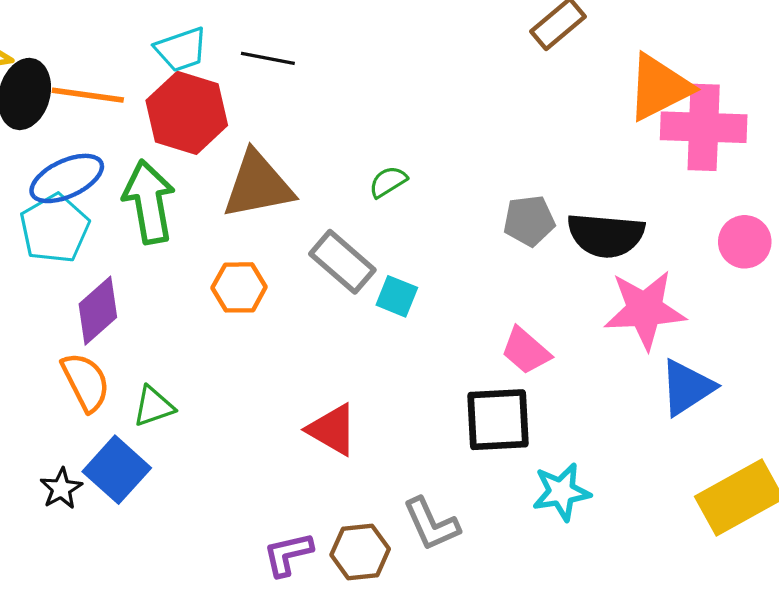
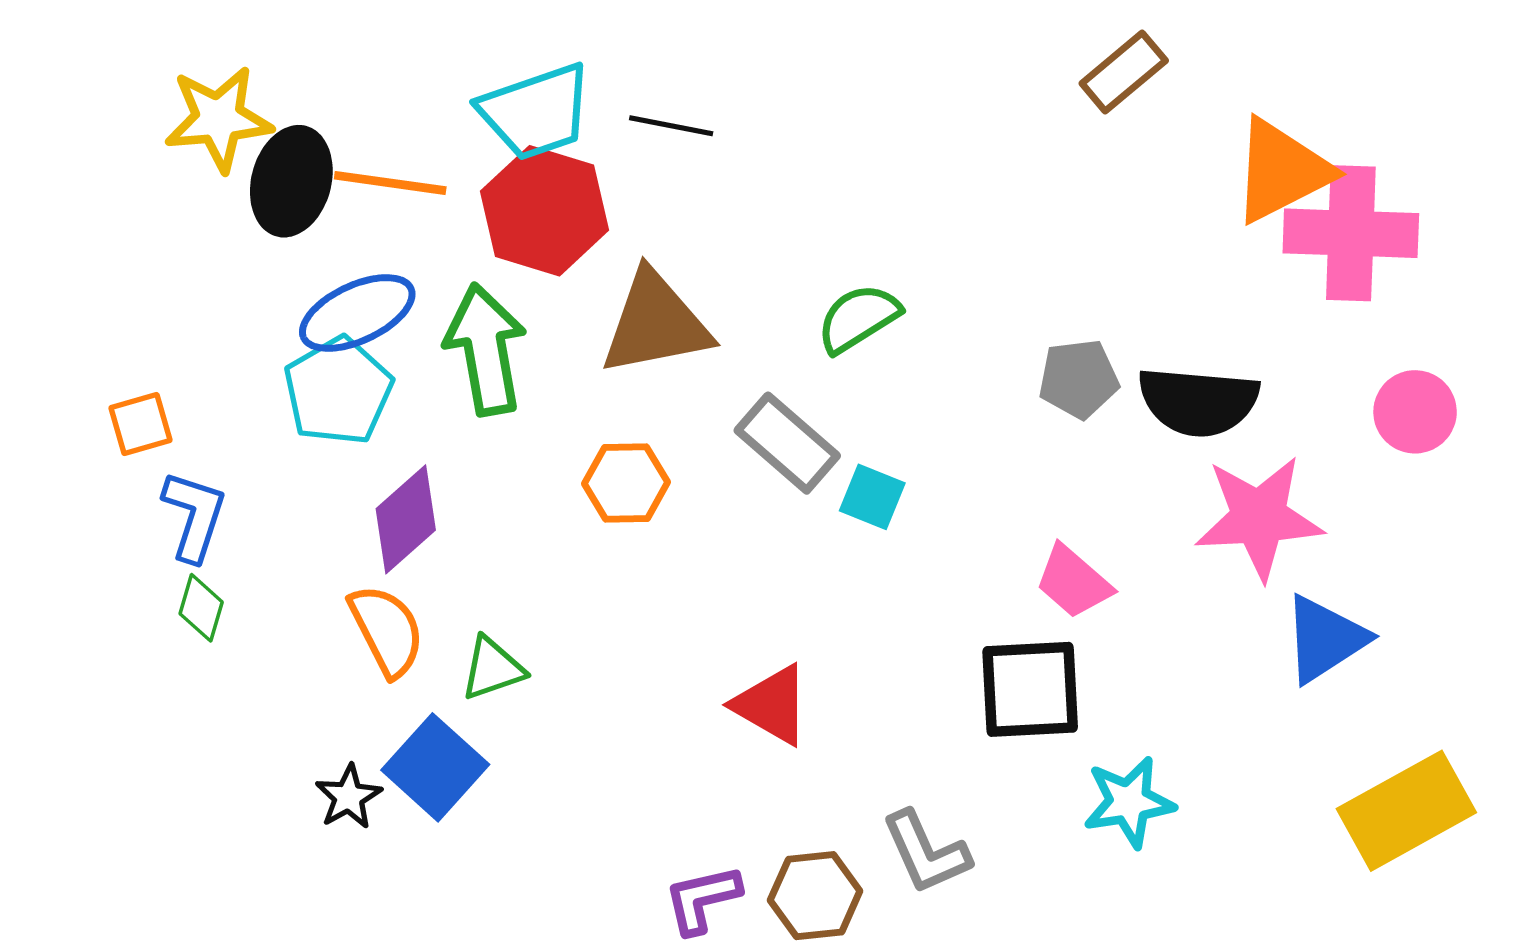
cyan trapezoid: (181, 50) -> (536, 112), size x1.4
green semicircle: (388, 182) -> (858, 318), size x1.4

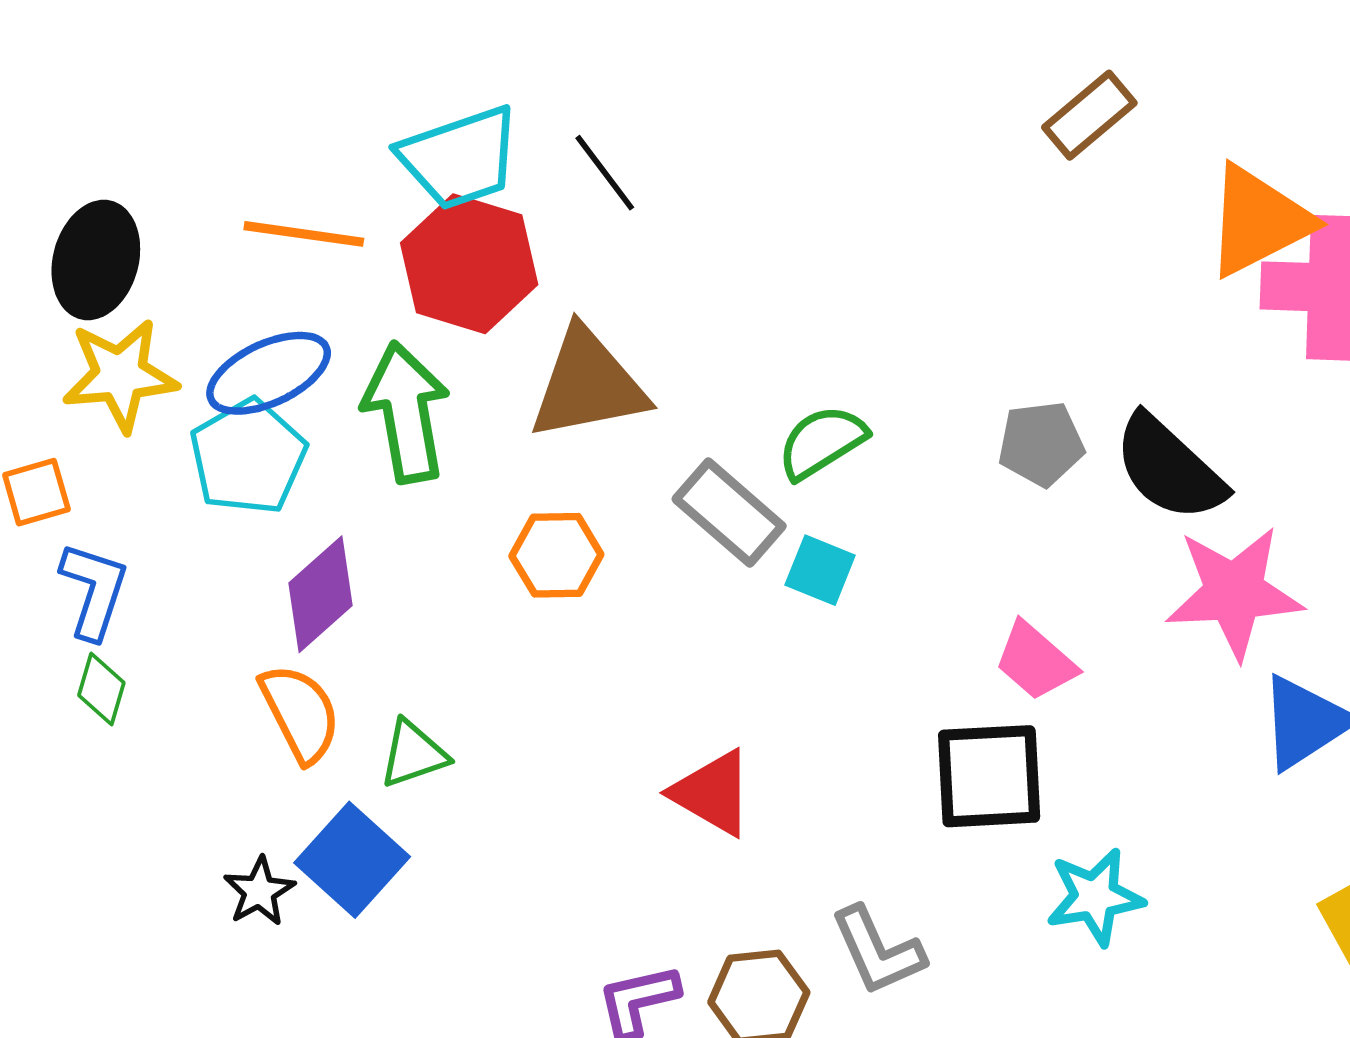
yellow star: (218, 119) -> (120, 375), moved
black line: (671, 126) -> (605, 173), turned 42
black ellipse: (291, 181) -> (96, 260), moved
green semicircle: (858, 318) -> (822, 442), moved
black semicircle: (1198, 401) -> (1169, 468), turned 38

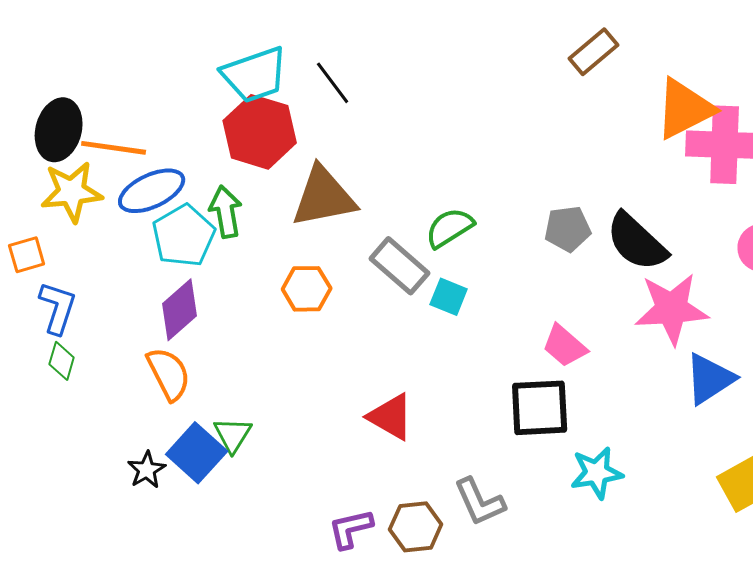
orange line: (304, 234) -> (114, 148), moved
green arrow: (406, 412) -> (226, 212), size x0.7
cyan pentagon: (248, 457) -> (184, 236), moved
green triangle: (413, 754) -> (233, 435), moved, turned -39

